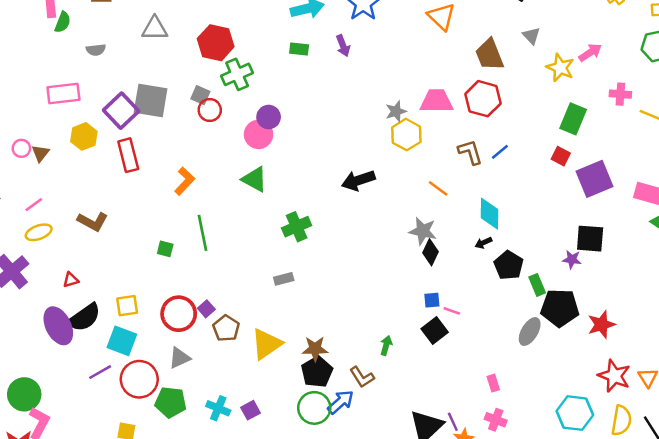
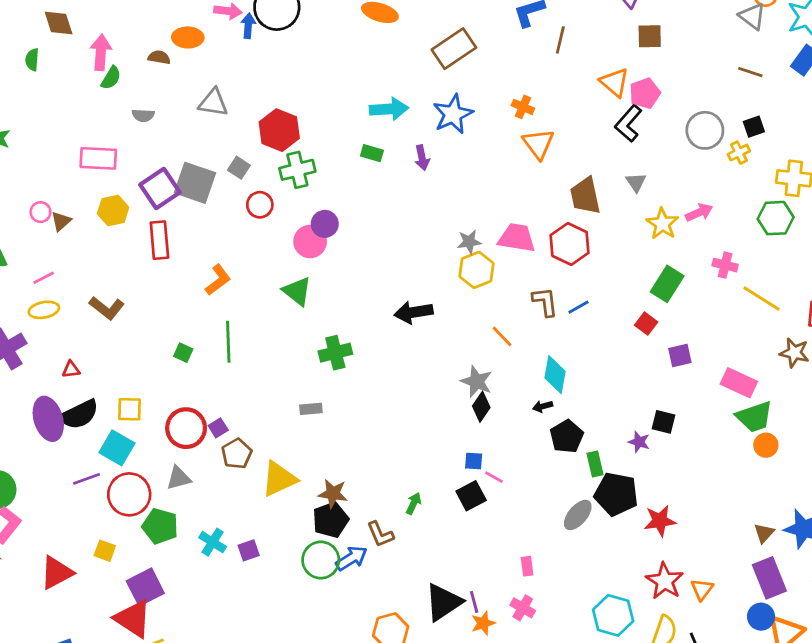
gray square: (200, 95) -> (239, 168), moved
purple square: (595, 179) -> (680, 356), size x0.6
black square: (590, 239) -> (663, 422), size x0.7

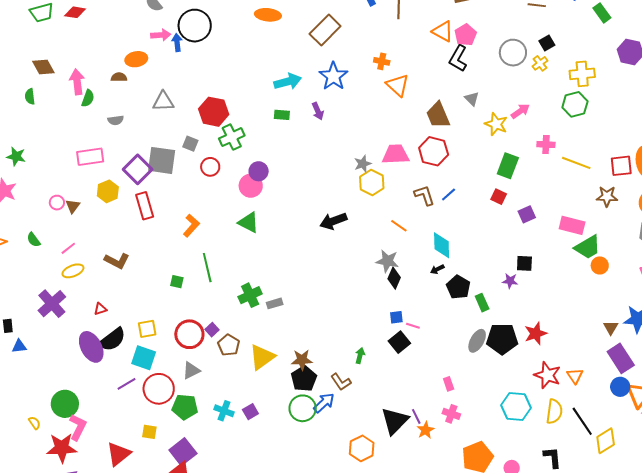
green cross: (335, 353) -> (250, 295), moved
black pentagon: (616, 494) -> (502, 339), moved

